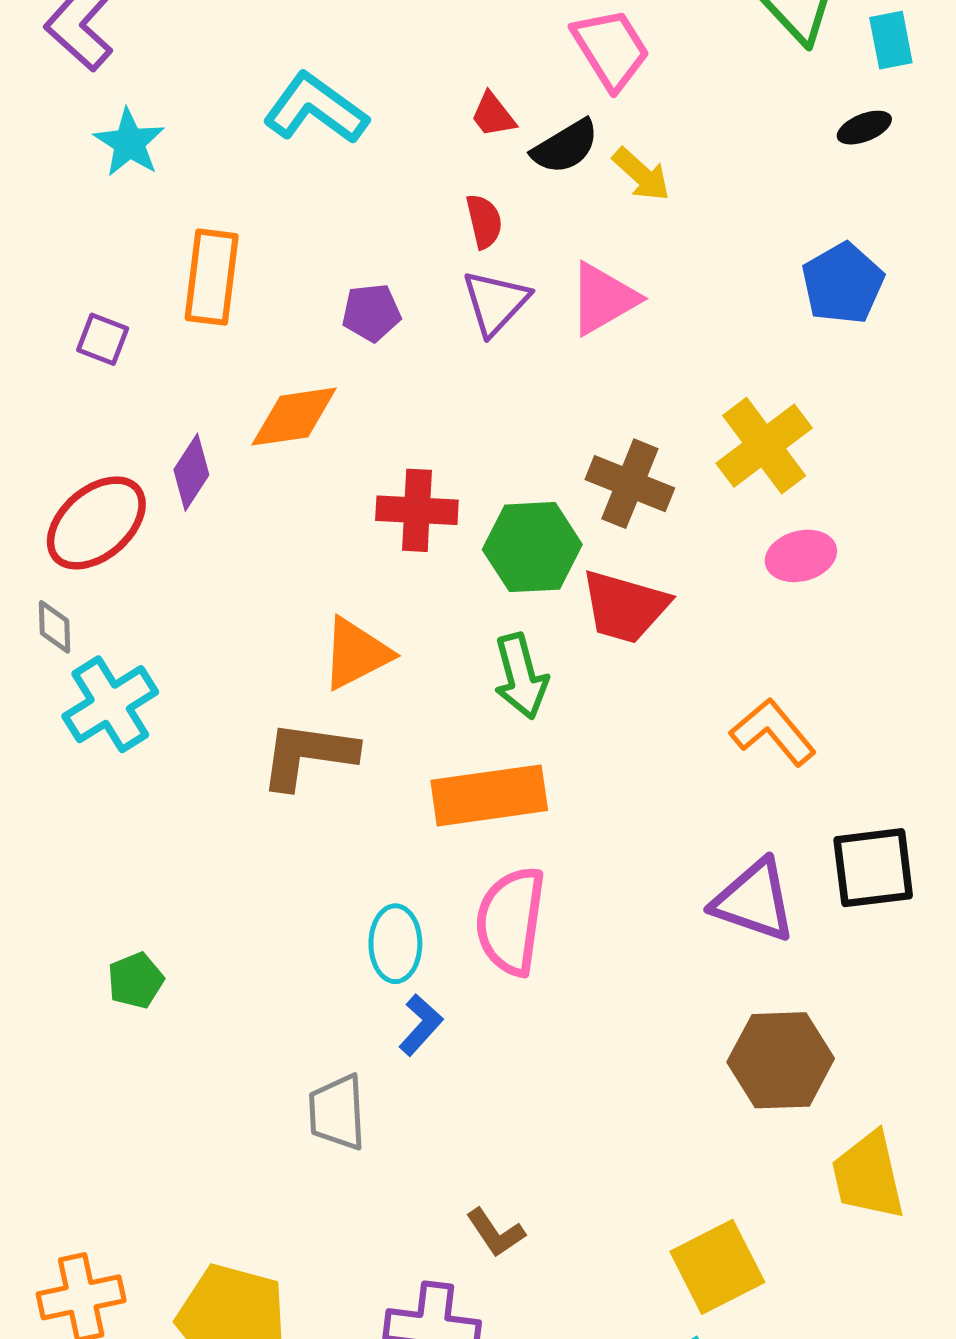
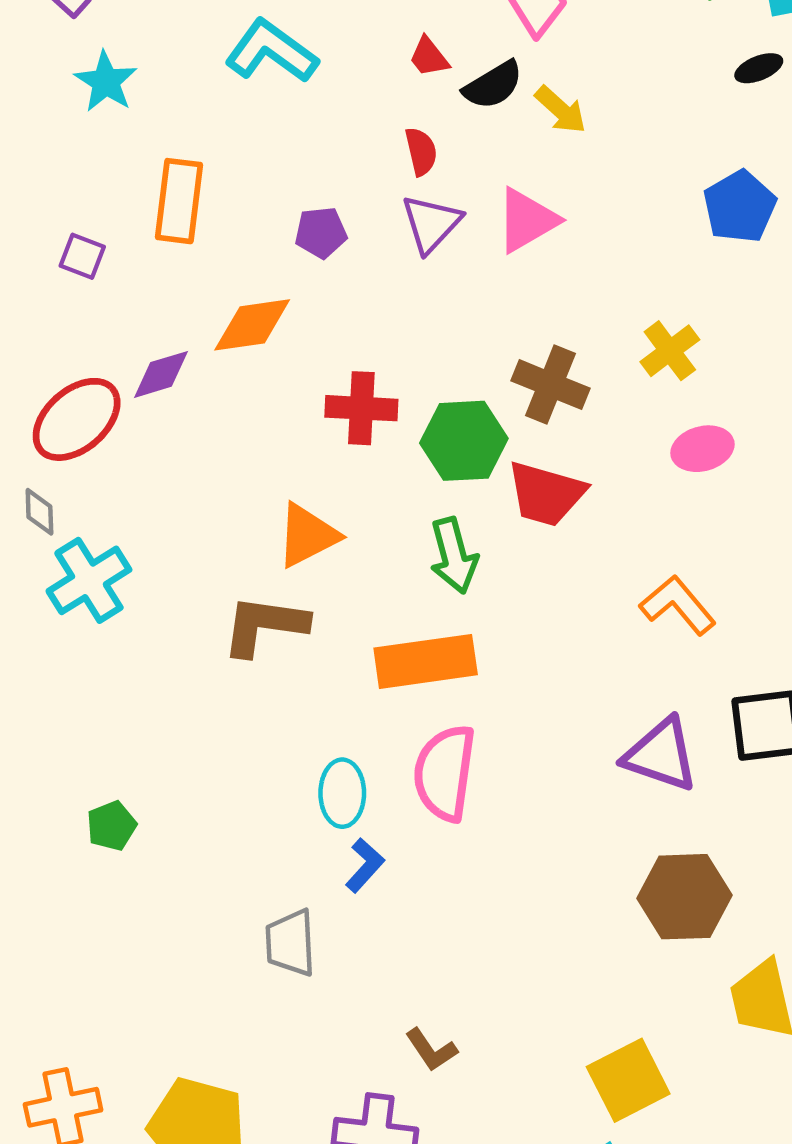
yellow cross: (764, 446) -> (670, 351), size x0.7
purple diamond: (191, 472) -> (161, 374), turned 40

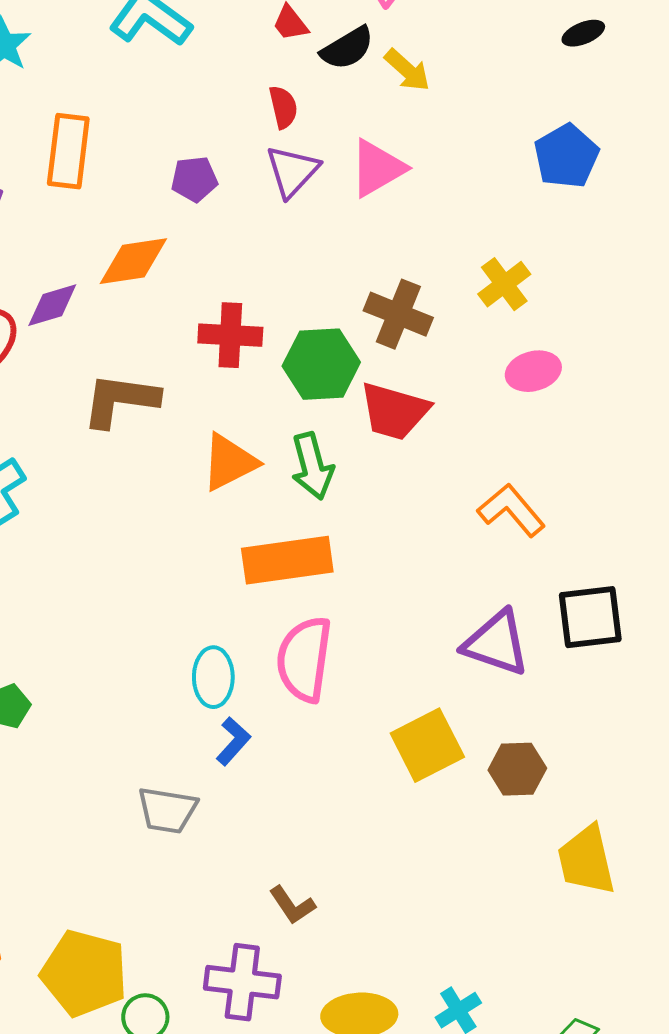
orange triangle: (307, 535) -> (229, 462), moved
brown L-shape: (265, 625) -> (120, 400), moved
brown hexagon: (684, 897) -> (517, 769), size x0.7
gray trapezoid: (290, 943) -> (167, 810), turned -78
yellow square: (628, 1080) -> (427, 745), moved

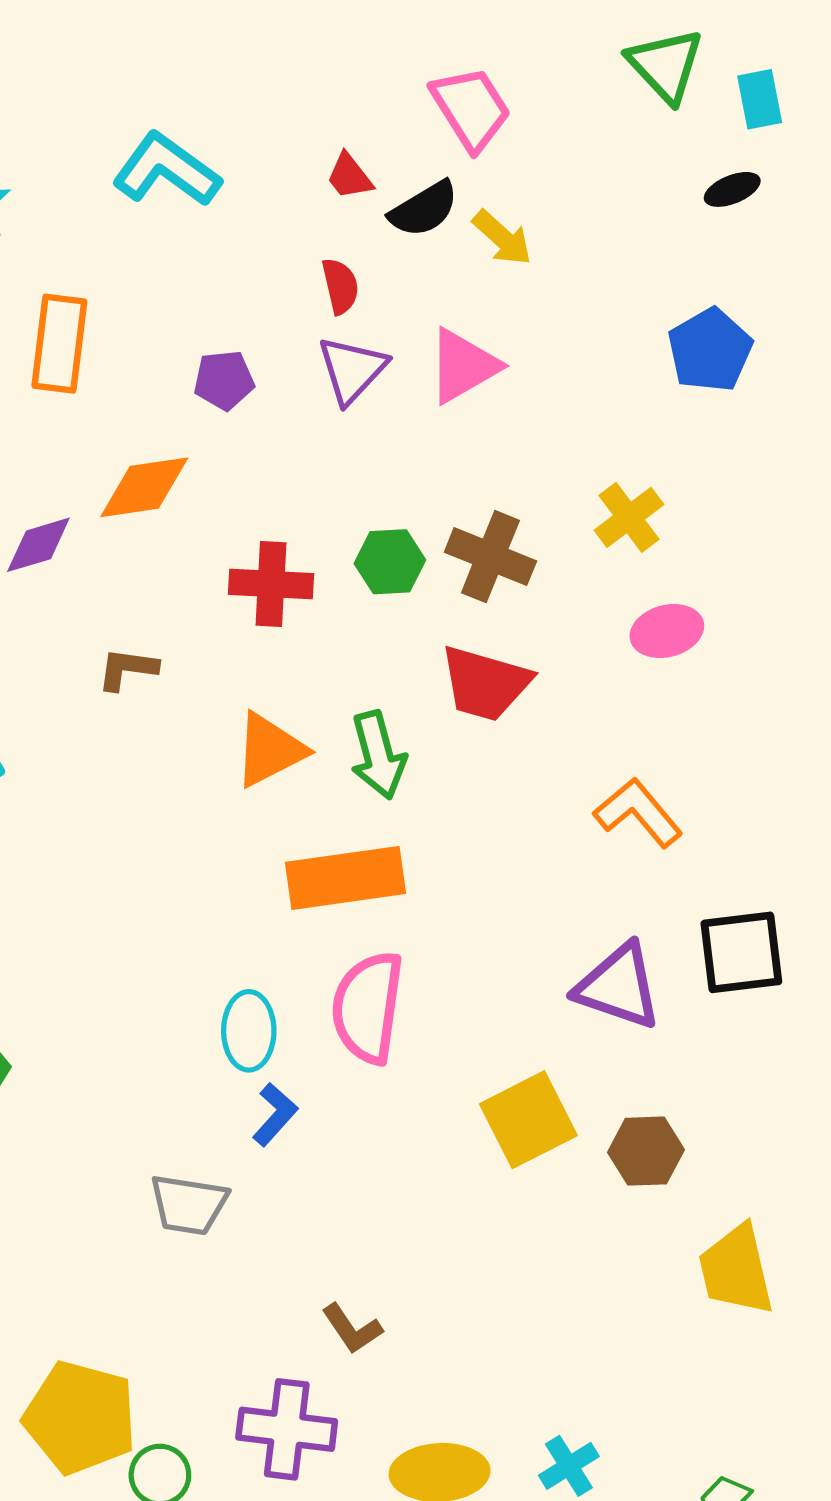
green hexagon: (321, 364) -> (390, 562), moved, size x0.7
brown L-shape: (120, 400) -> (127, 669), size x0.6

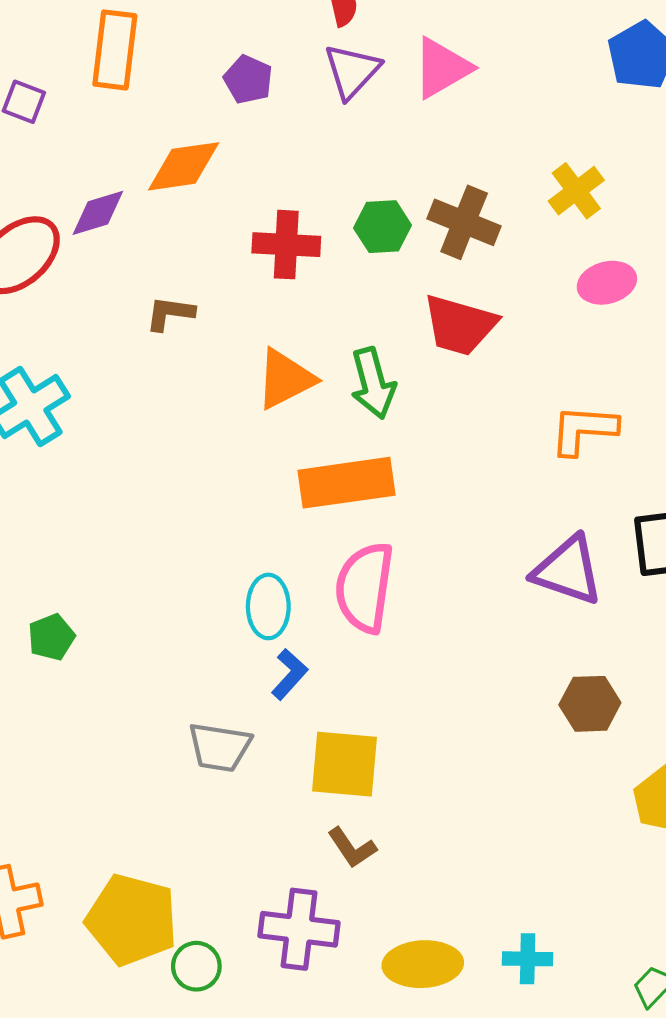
purple pentagon: (224, 380) -> (248, 80), turned 30
orange L-shape: (638, 813) -> (584, 430), turned -46
yellow square: (528, 1120) -> (344, 764), moved, turned 32
cyan cross: (569, 1466) -> (528, 959), turned 33

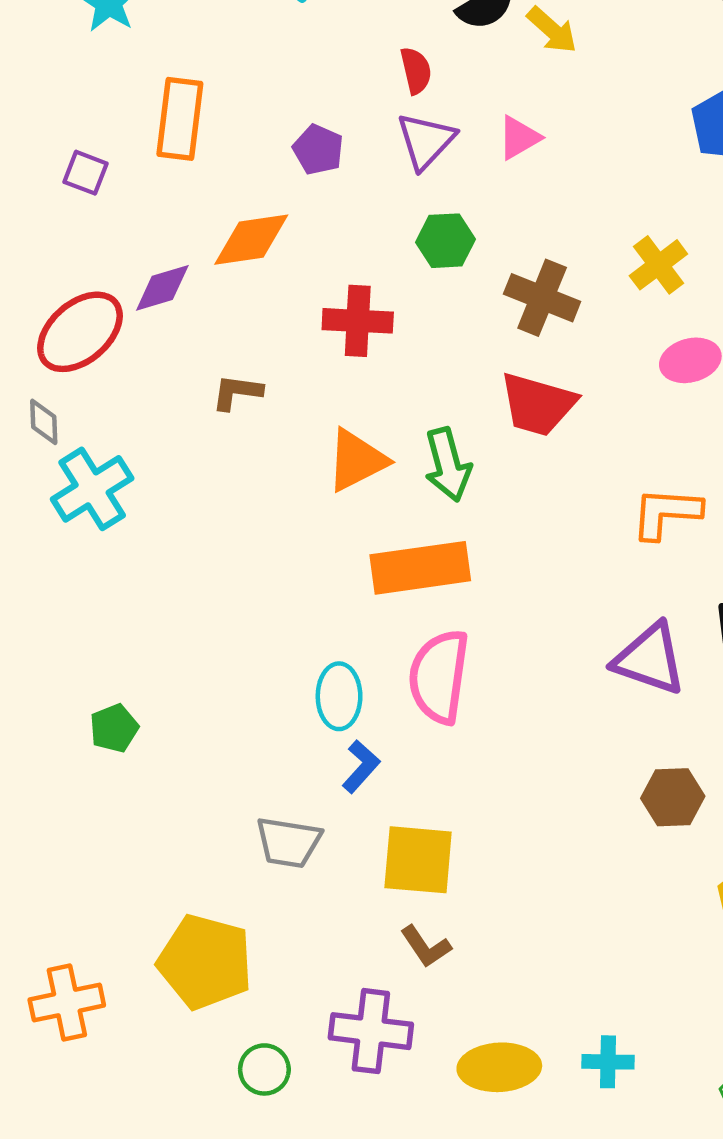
pink triangle: (442, 68) -> (519, 138), size x0.7
green hexagon: (383, 227) -> (446, 241), moved
yellow pentagon: (132, 920) -> (205, 962), moved

